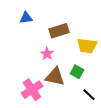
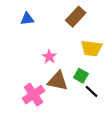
brown rectangle: (59, 31) -> (76, 17), moved, turned -30
black line: (89, 95) -> (91, 91), moved

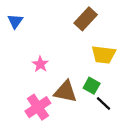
blue triangle: (27, 19) -> (15, 21), moved, turned -48
pink star: (49, 57) -> (40, 64), moved

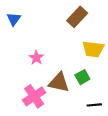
green square: (92, 86) -> (82, 77), turned 32
black line: (104, 104) -> (94, 105), moved, turned -48

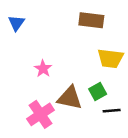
brown rectangle: (77, 17) -> (91, 20), turned 54
black line: (94, 105) -> (112, 111), moved

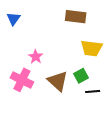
brown triangle: (70, 98) -> (58, 81), turned 30
pink cross: (40, 114) -> (22, 80), moved, turned -30

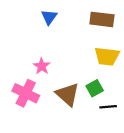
brown rectangle: (76, 17) -> (102, 19), moved
blue triangle: (13, 19) -> (49, 17), moved

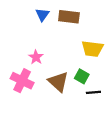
brown rectangle: (102, 19) -> (69, 17), moved
green square: (95, 88) -> (82, 76), turned -32

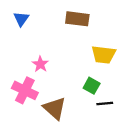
blue triangle: (42, 15) -> (21, 19), moved
brown triangle: (58, 82) -> (55, 108), moved

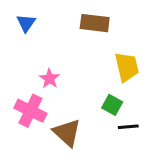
yellow trapezoid: (104, 55) -> (127, 67), turned -110

